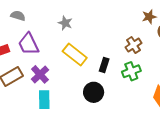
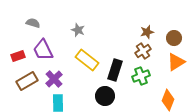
brown star: (149, 17) -> (147, 32), moved
black rectangle: (104, 65) -> (115, 70), size x1.5

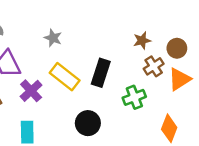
brown cross: (143, 51) -> (154, 66), moved
black rectangle: (115, 70) -> (101, 73), moved
purple cross: (54, 79) -> (31, 91), moved

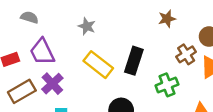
brown star: (142, 41) -> (167, 19), moved
purple cross: (31, 91) -> (52, 84), moved

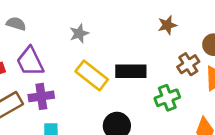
gray star: (87, 26) -> (79, 33), turned 30
black rectangle: (134, 61) -> (131, 71), turned 72
purple cross: (52, 84) -> (41, 96), turned 35

